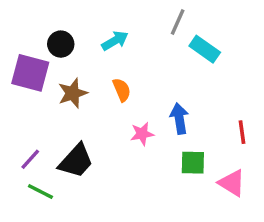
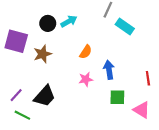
black circle: (61, 44) -> (48, 23), moved
orange semicircle: (122, 90) -> (86, 52), moved, turned 56

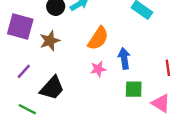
orange semicircle: (86, 52) -> (98, 38), size x1.5
purple line: (16, 95) -> (24, 71), moved

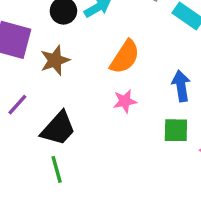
blue arrow: (124, 58) -> (181, 86), moved
green line: (27, 109) -> (57, 169), moved, turned 48

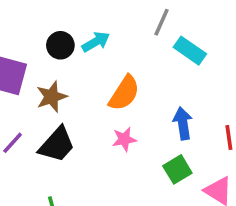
black trapezoid: (58, 128) -> (57, 145), moved
green square: (176, 130) -> (177, 169), turned -32

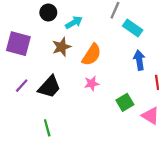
black circle: (60, 45) -> (48, 12), moved
brown star: (52, 97) -> (62, 47), moved
blue arrow: (183, 123) -> (139, 60), moved

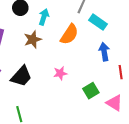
cyan arrow: (74, 22) -> (44, 17), turned -42
orange semicircle: (92, 55) -> (69, 34), moved

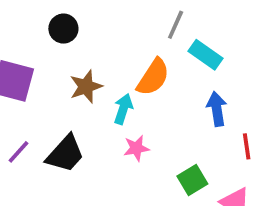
cyan arrow: (44, 17) -> (123, 109), moved

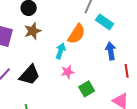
brown star: (86, 86) -> (33, 31), moved
green square: (192, 180) -> (87, 89), moved

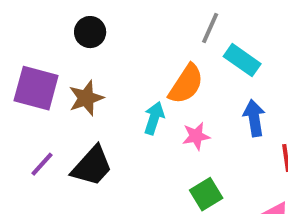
brown star: (33, 31) -> (86, 98), moved
pink star: (68, 72) -> (196, 136), moved

